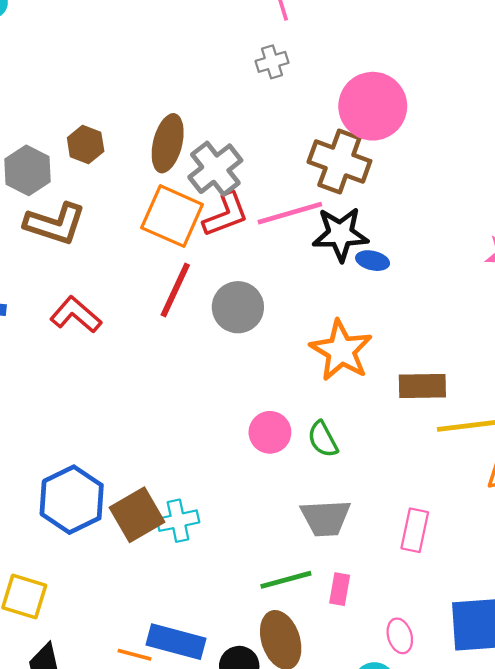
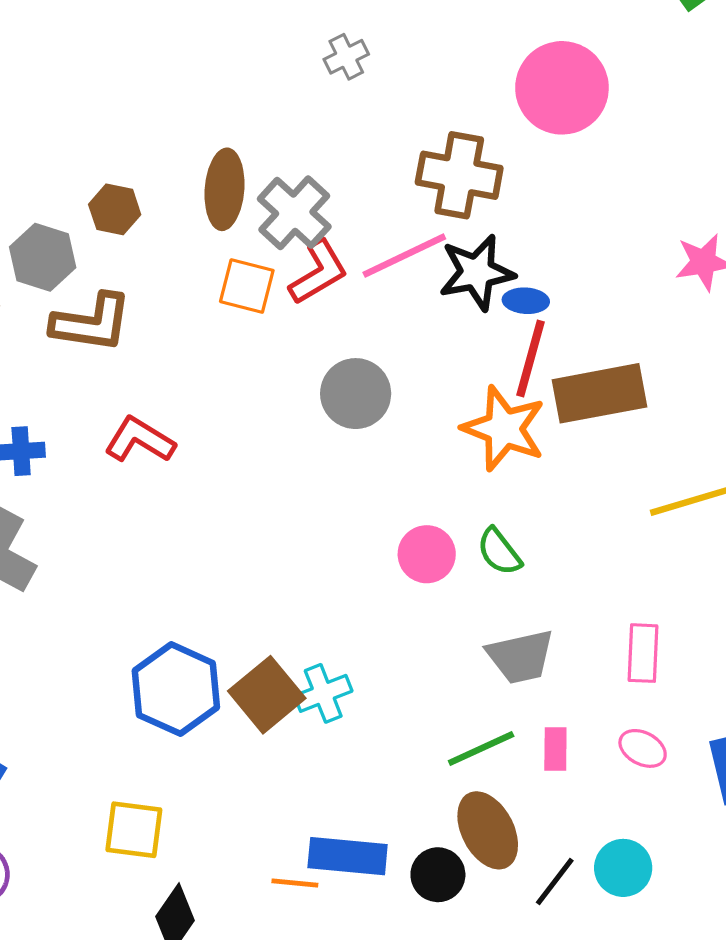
pink circle: (373, 106) -> (562, 88), moved
orange square: (172, 216) -> (247, 286), size x0.7
red line: (175, 290) -> (530, 359), moved
brown rectangle: (422, 386) -> (599, 393), moved, size x1.4
pink ellipse: (400, 636) -> (643, 748), moved, turned -36

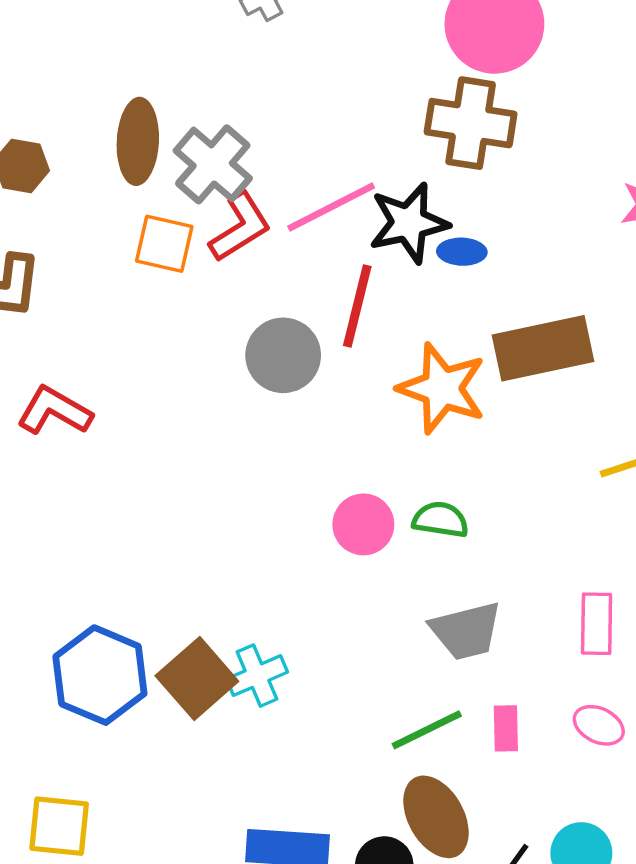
brown cross: (459, 175) -> (471, 123), moved
red line: (530, 359) -> (357, 306), moved
green semicircle: (499, 552) -> (440, 520), turned 138

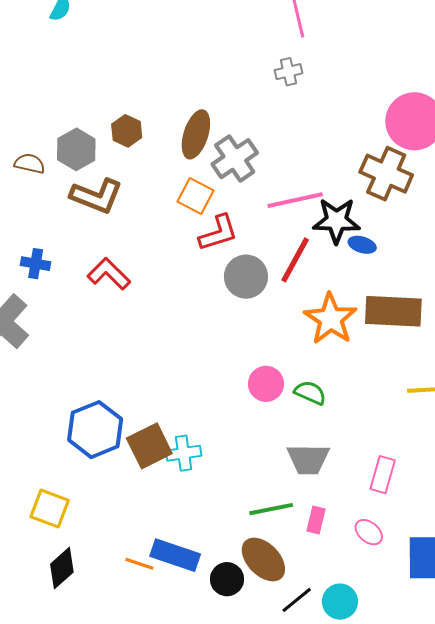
red L-shape: (240, 227) -> (218, 233), moved
brown ellipse: (436, 817) -> (263, 559), turned -30

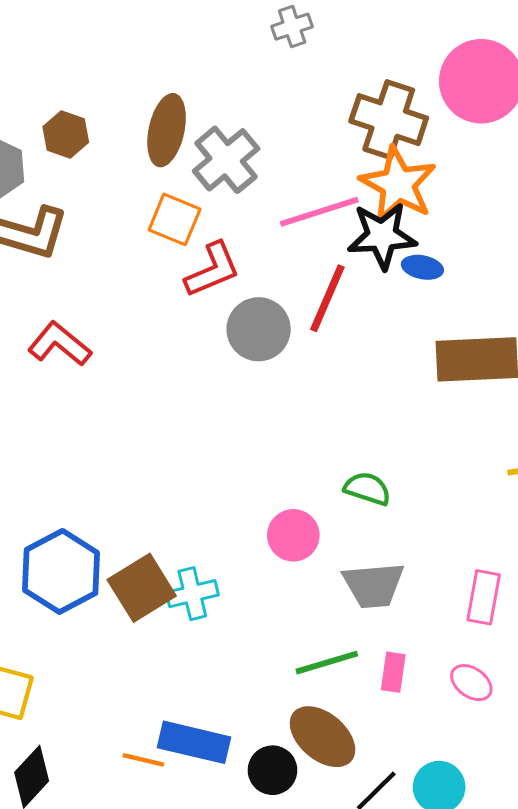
brown cross: (386, 174) -> (389, 120), moved
orange star: (331, 319) -> (398, 184), moved
pink circle: (266, 384) -> (293, 535), moved

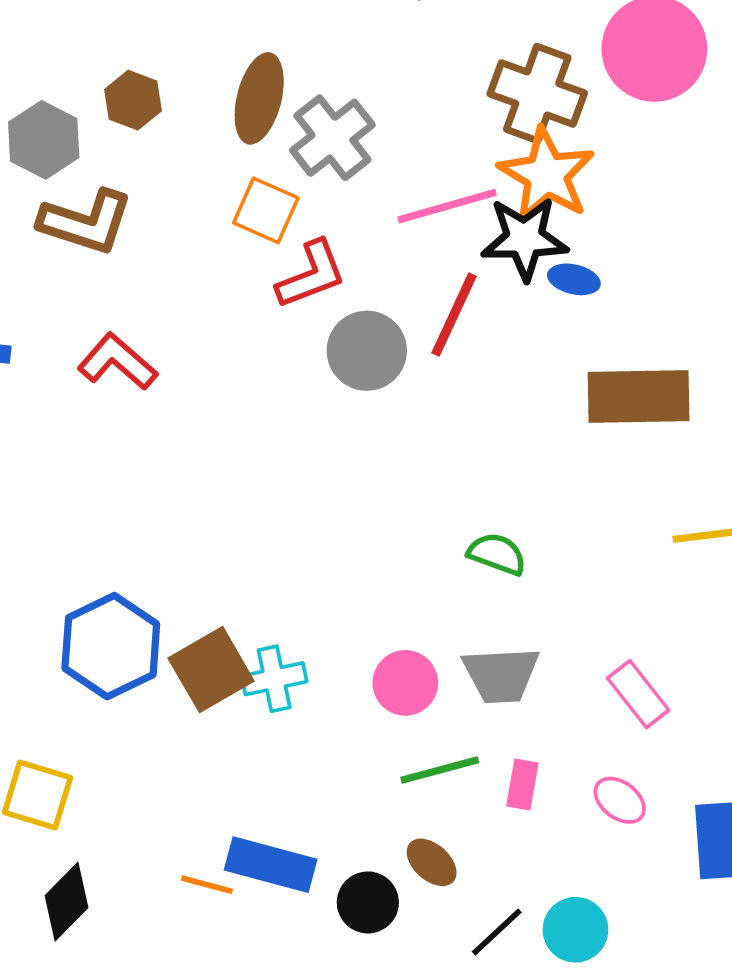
pink circle: (293, 535) -> (405, 683), moved
pink rectangle: (484, 597) -> (638, 694), turned -50
brown ellipse: (323, 737) -> (432, 862), size x0.6

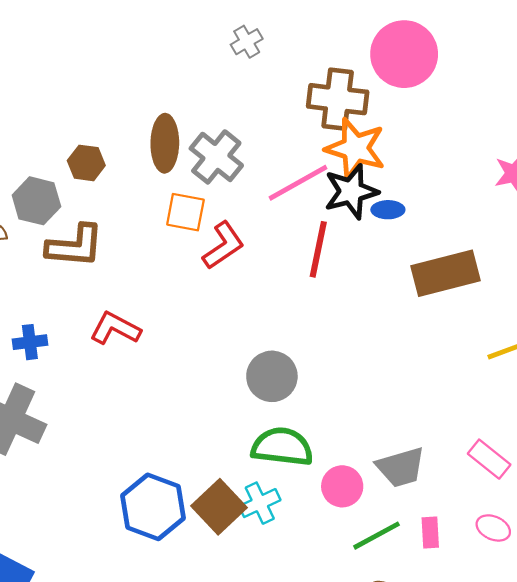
gray circle: (367, 351) -> (272, 376), moved
green semicircle: (497, 554) -> (282, 447), moved, size x1.6

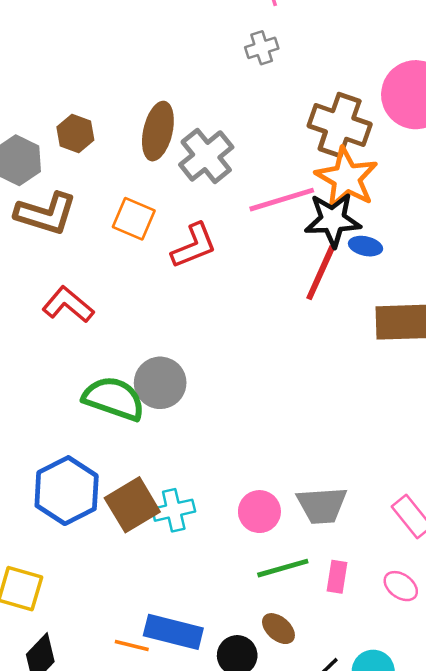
orange square: (185, 212) -> (134, 219), moved
red line: (318, 249) -> (321, 273), moved
gray circle: (272, 376) -> (160, 383), moved
green semicircle: (282, 447) -> (114, 399), moved

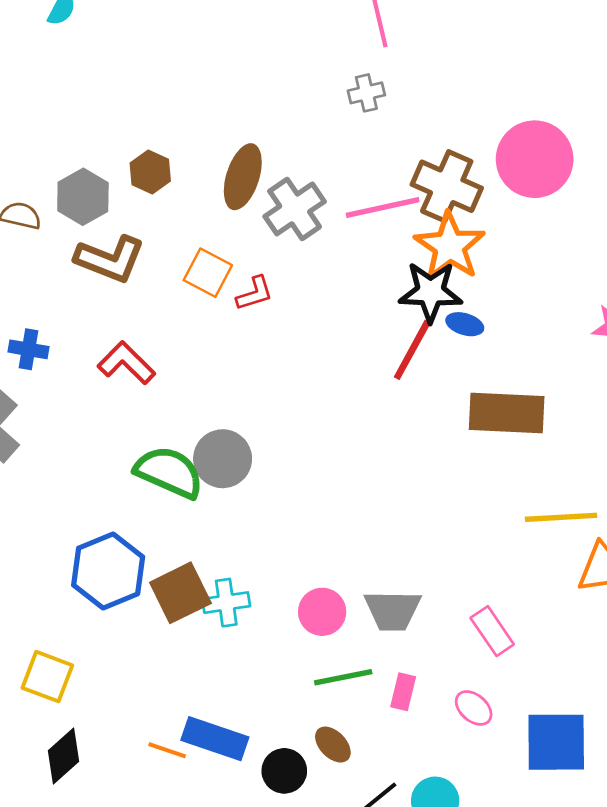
pink line: (282, 200) -> (383, 208), moved
red L-shape: (194, 246) -> (255, 293), moved, size x0.7

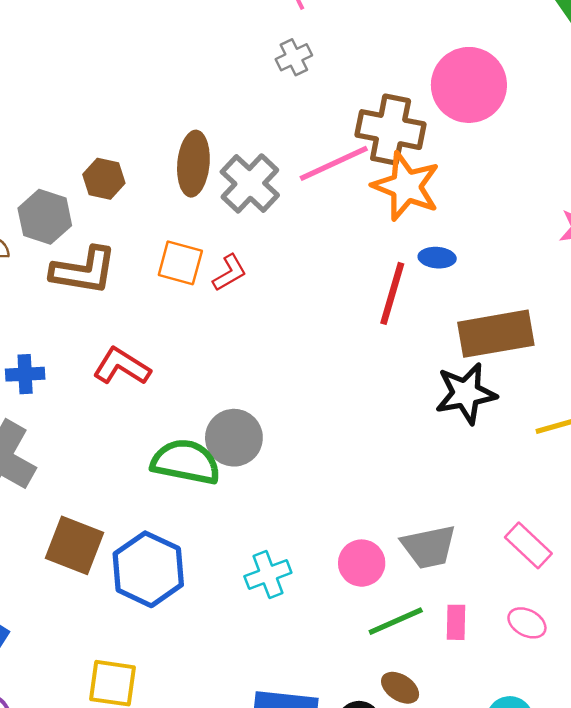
black star: (431, 292) -> (466, 393), moved
brown square: (180, 593) -> (74, 545), moved, turned -30

